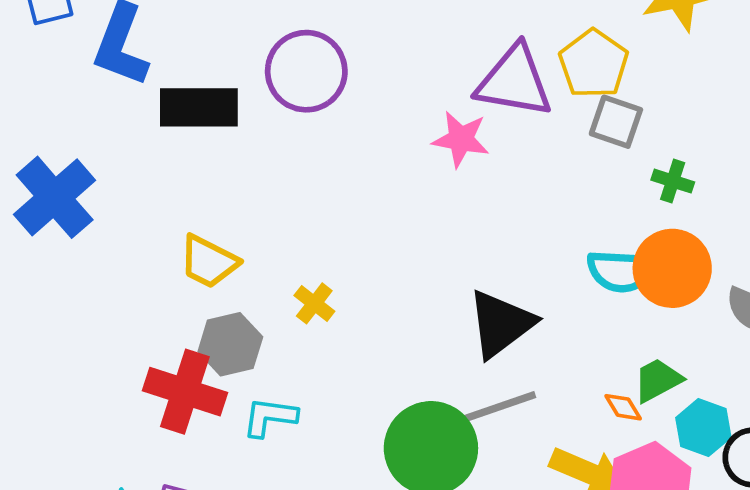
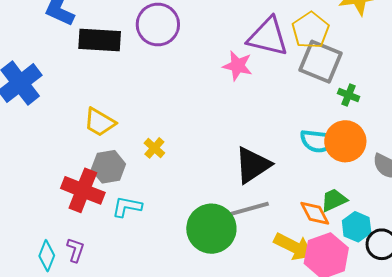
gray square: (616, 122) -> (320, 62), size x1.5
orange diamond: (623, 407) -> (315, 213), size x1.5

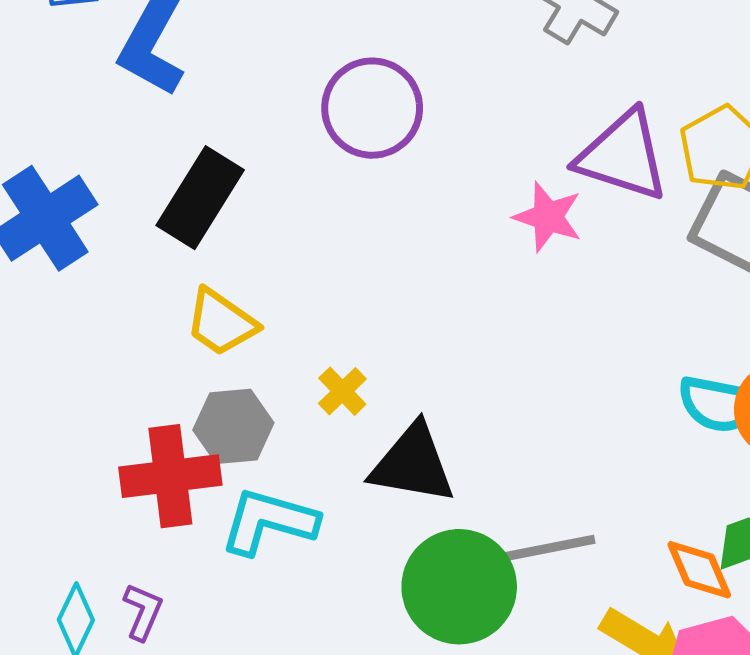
black rectangle: (100, 40) -> (200, 198), moved, turned -66
black triangle: (253, 165) -> (413, 464), moved, turned 39
red cross: (83, 190) -> (170, 476), turned -33
cyan L-shape: (127, 207) -> (269, 521), size x1.4

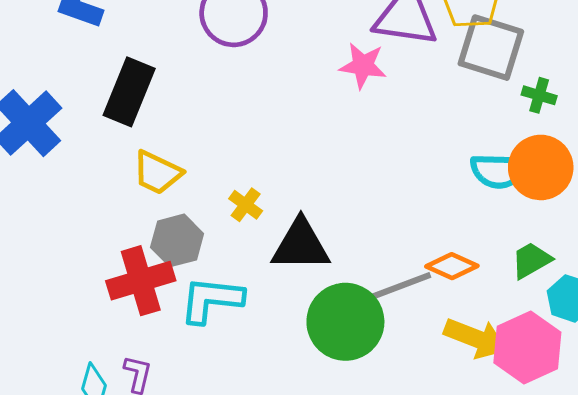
orange diamond: (699, 570) -> (452, 266), moved, turned -33

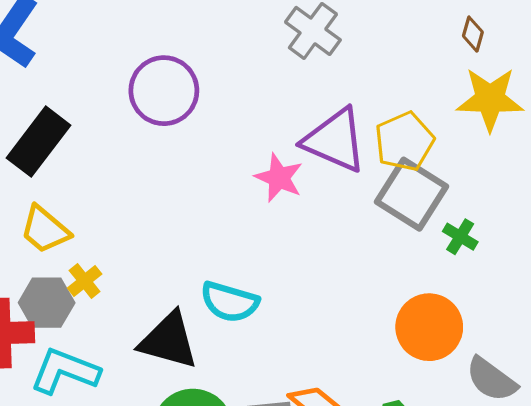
green cross: (539, 95) -> (460, 237), moved
cyan semicircle: (499, 171) -> (230, 302), moved
yellow cross: (246, 205) -> (85, 281), moved

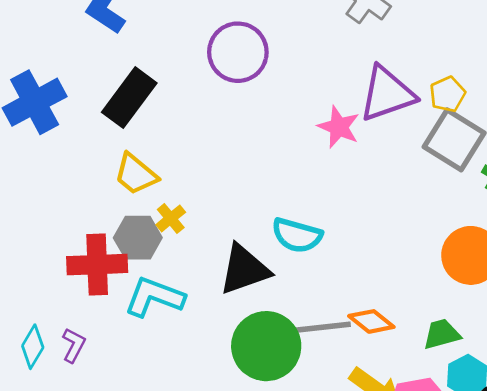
purple triangle: (335, 140) -> (387, 94), turned -42
yellow pentagon: (404, 141) -> (447, 94), size x0.7
black triangle: (169, 340) -> (244, 269), turned -34

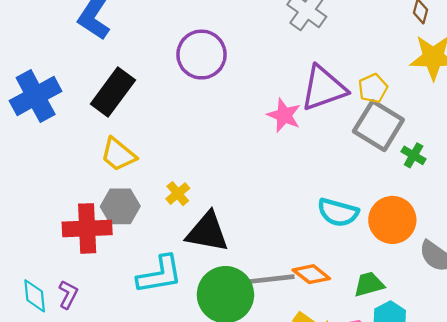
yellow cross: (171, 218) -> (178, 194), moved
cyan semicircle: (297, 235) -> (338, 212), moved
black triangle: (244, 269) -> (207, 232), turned 30
cyan L-shape: (154, 297) -> (160, 275), moved, turned 150
cyan diamond: (33, 347) -> (35, 296), turned -36

